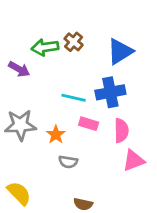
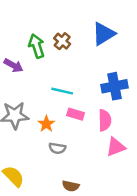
green arrow: (45, 47) -> (37, 46), turned 80
blue triangle: (120, 51) -> (104, 34), moved
blue cross: (110, 92) -> (115, 86), moved

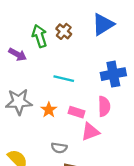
pink rectangle: (76, 114) -> (76, 112), moved
pink triangle: (116, 147) -> (90, 132), moved
gray semicircle: (57, 148) -> (59, 148), moved

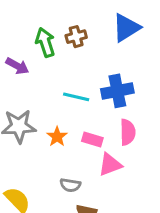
brown cross: (64, 31) -> (76, 37), turned 35
blue cross: (113, 74) -> (117, 91), moved

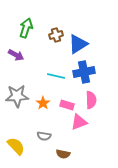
blue triangle: (126, 28) -> (78, 44), moved
green arrow: (45, 42) -> (26, 28), moved, turned 36
gray semicircle: (70, 185) -> (44, 136), moved

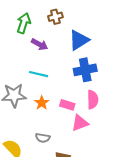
brown cross: (56, 35) -> (55, 17), moved
purple arrow: (16, 55) -> (40, 44), moved
cyan line: (56, 76) -> (38, 74), moved

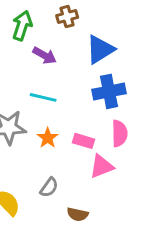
gray semicircle: (43, 138) -> (49, 187), turned -64

